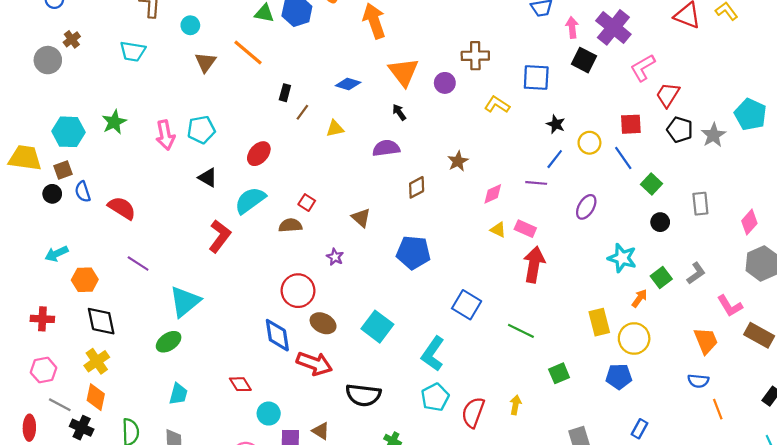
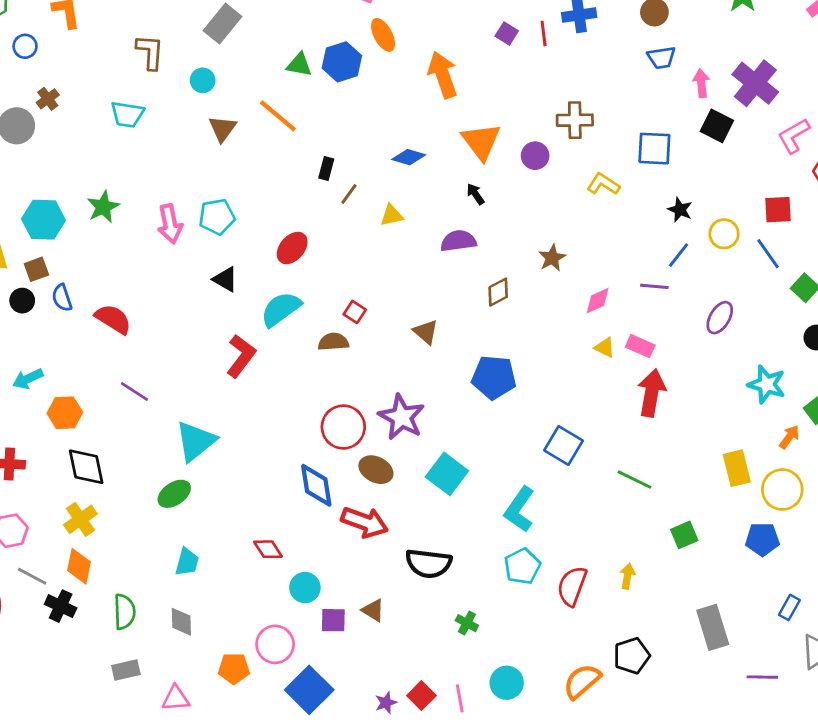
purple star: (335, 257) -> (402, 417), moved, size x2.0

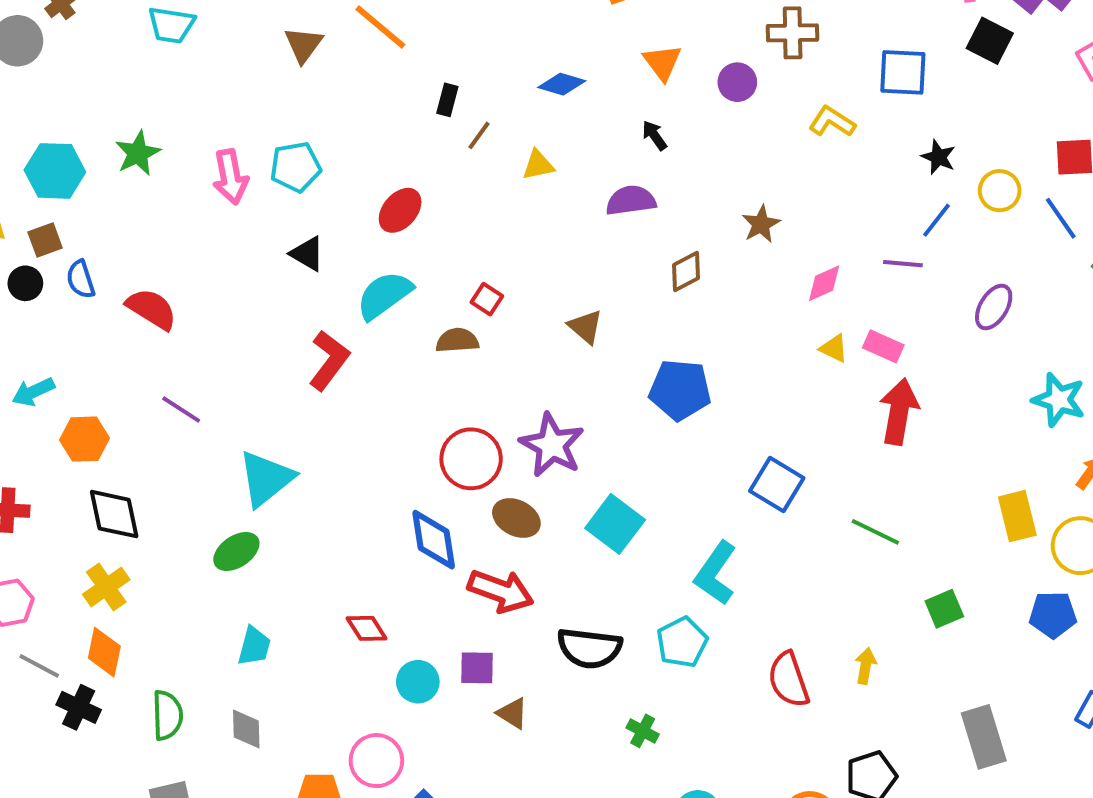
orange triangle: (481, 141) -> (662, 62), size x0.7
cyan pentagon: (522, 566) -> (682, 642), moved
red semicircle: (572, 586) -> (789, 680), turned -39
purple square: (333, 620) -> (477, 668), moved

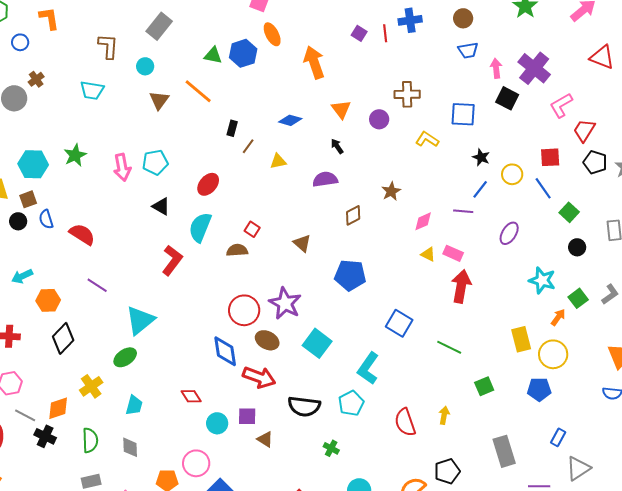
cyan semicircle: (384, 295) -> (200, 227), turned -32
black diamond: (114, 514) -> (63, 338), turned 56
yellow cross: (106, 587) -> (91, 386), moved
orange diamond: (104, 652) -> (58, 408), turned 60

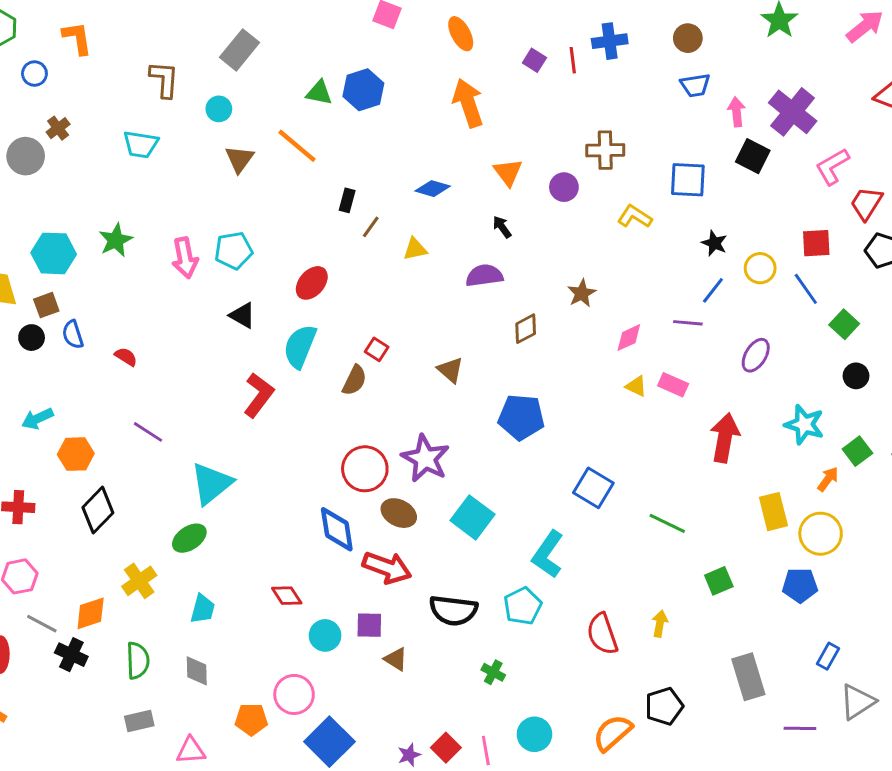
orange ellipse: (272, 34) -> (461, 34), moved
red semicircle: (82, 234) -> (126, 357), size x0.6
brown semicircle: (237, 250) -> (355, 380), turned 120
red arrow: (461, 286) -> (725, 438), moved

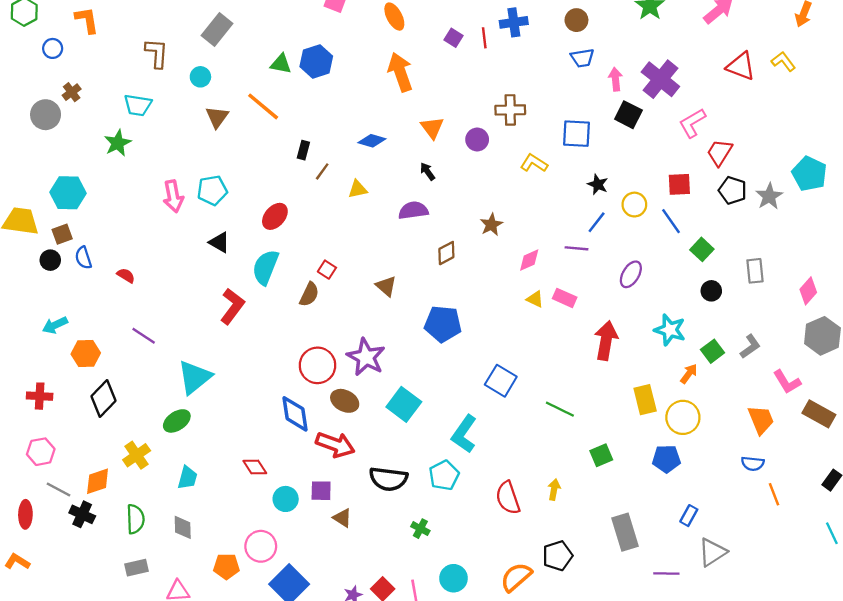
green star: (116, 240) -> (118, 143), moved

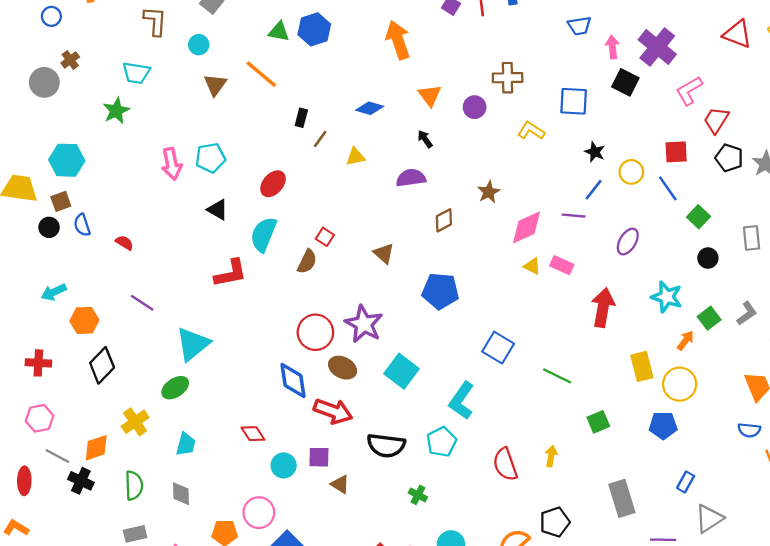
pink diamond: (529, 260) -> (526, 227), size x1.5
red L-shape: (232, 306) -> (231, 273), turned 42

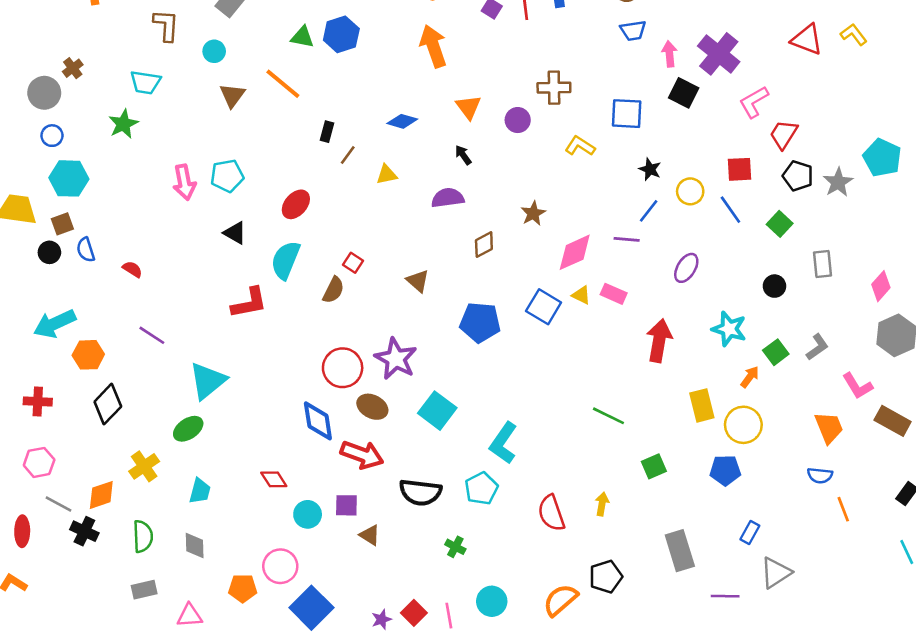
blue circle: (51, 16) -> (52, 136), moved
green square: (698, 217) -> (780, 224), moved
cyan arrow: (54, 292) -> (55, 324), size x1.5
blue square: (498, 348) -> (544, 307), moved

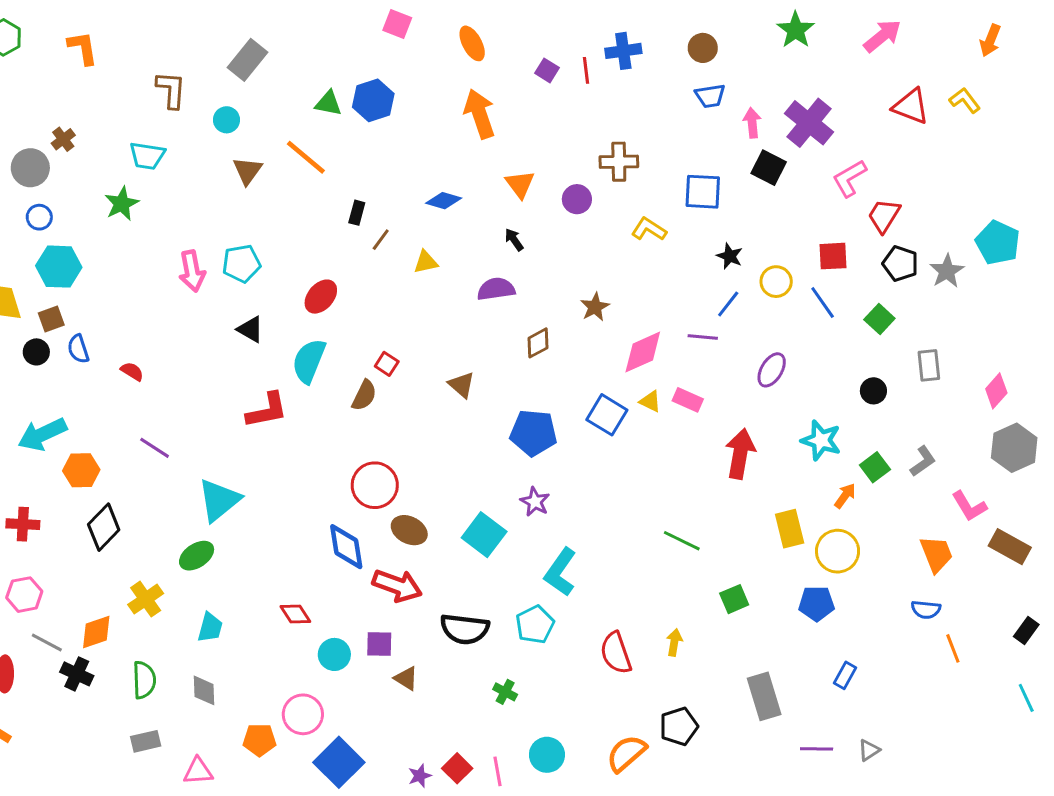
purple star: (396, 359) -> (535, 502), moved, size x0.6
gray triangle: (776, 573) -> (869, 750), moved, size x0.6

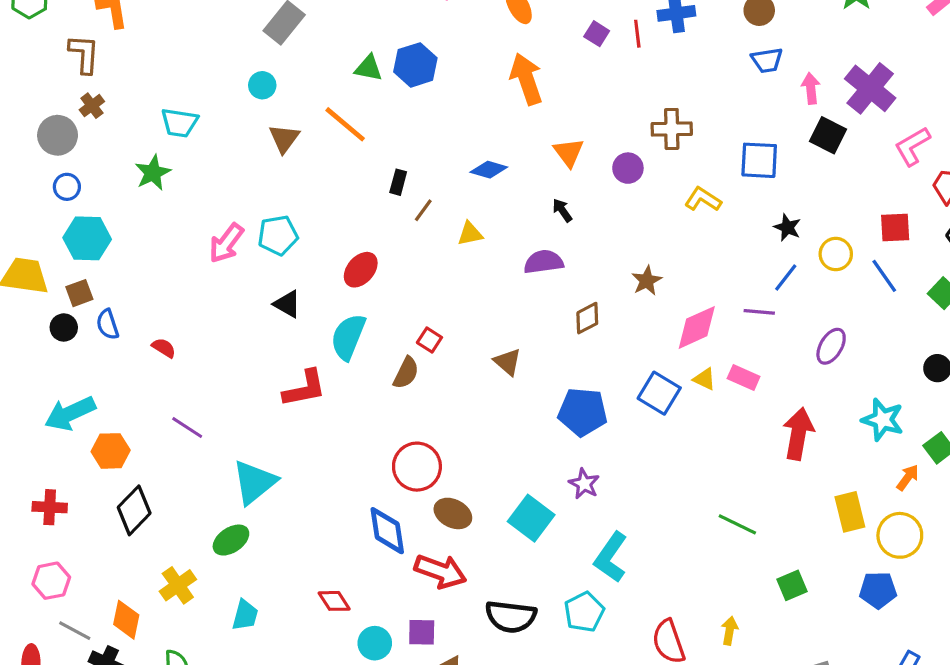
brown L-shape: (171, 90) -> (84, 54), moved
pink arrow: (192, 271) -> (226, 243), turned 48
orange diamond: (96, 632) -> (126, 620), turned -60

